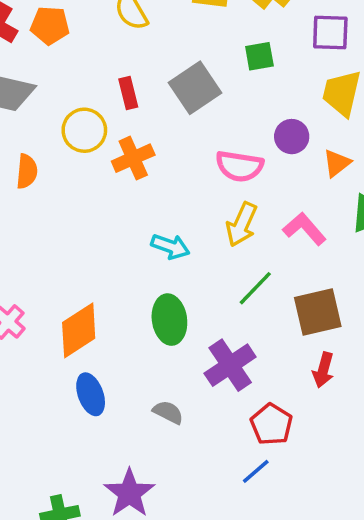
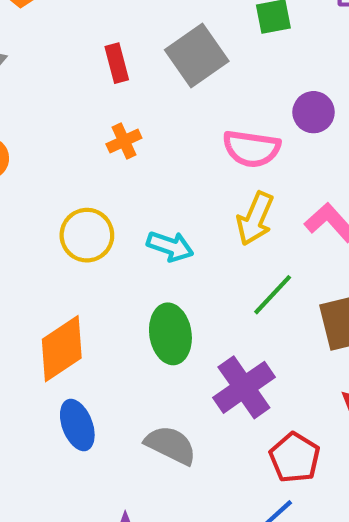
yellow circle: (84, 130) -> (87, 235), moved
orange cross: (133, 158) -> (124, 141), size x0.7
gray semicircle: (168, 412) -> (171, 445), size x1.4

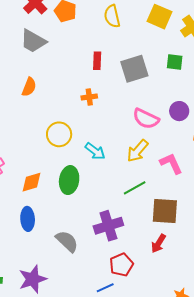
green ellipse: (170, 334) -> (69, 180), moved
orange diamond: (62, 349) -> (31, 182), size x0.7

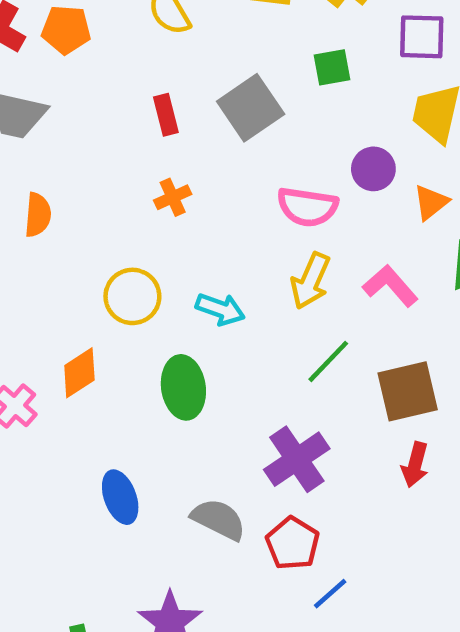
orange diamond: (31, 182) -> (79, 373), moved
red pentagon: (121, 265) -> (293, 543), moved

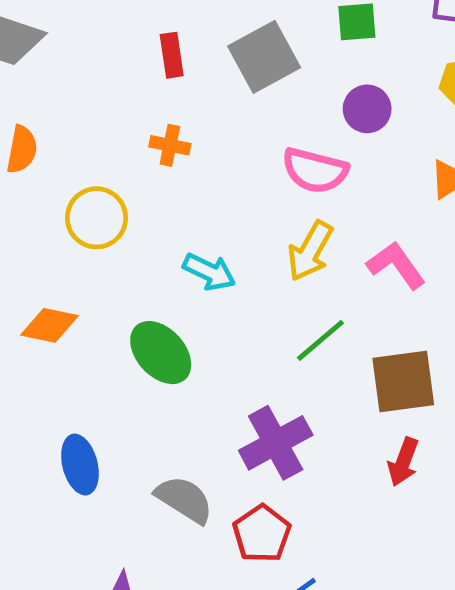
purple circle: (373, 169) -> (367, 109), moved
orange cross: (173, 197) -> (170, 145), turned 30
yellow circle: (132, 296) -> (97, 218), moved
orange diamond: (79, 373) -> (50, 325), turned 39
green ellipse: (183, 387) -> (161, 353), turned -40

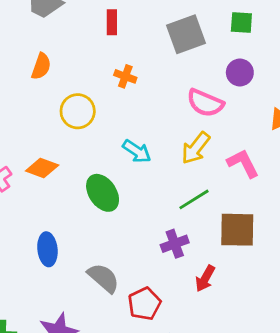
red rectangle: (172, 55) -> (112, 22), moved
purple cross: (276, 443) -> (175, 244), moved, size x0.7
red arrow: (403, 462) -> (205, 278), moved

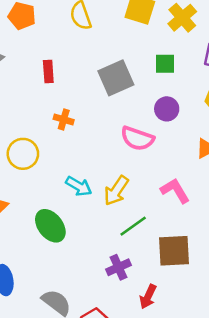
yellow arrow: (196, 148) -> (116, 191), moved

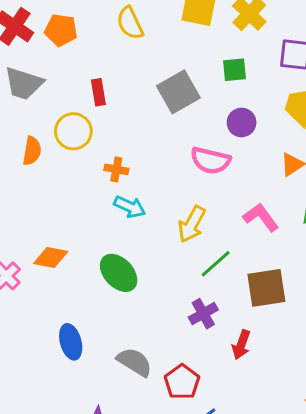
orange cross: (64, 119) -> (116, 169), moved
yellow circle: (23, 154) -> (73, 131), moved
cyan arrow: (79, 186) -> (130, 207), moved

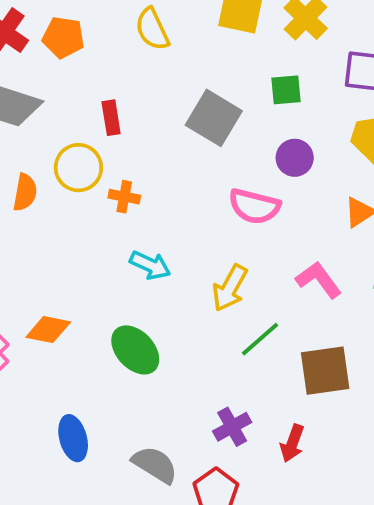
gray square: (178, 92) -> (214, 118), turned -30
orange cross: (116, 169) -> (124, 197), moved
purple cross: (203, 314) -> (232, 427), moved

